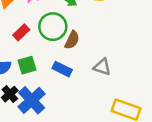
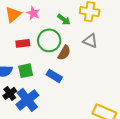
red rectangle: (21, 32) -> (23, 43), turned 32
gray triangle: (102, 67) -> (90, 41), moved

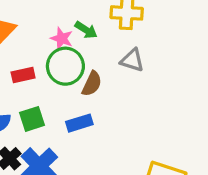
pink star: (33, 13) -> (62, 38), moved
blue rectangle: (54, 76) -> (79, 123), turned -42

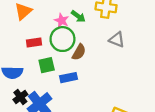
gray triangle: (132, 60) -> (117, 40), moved
green square: (32, 119) -> (47, 65), moved

